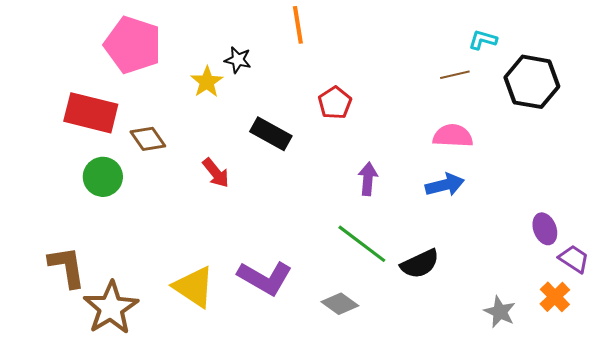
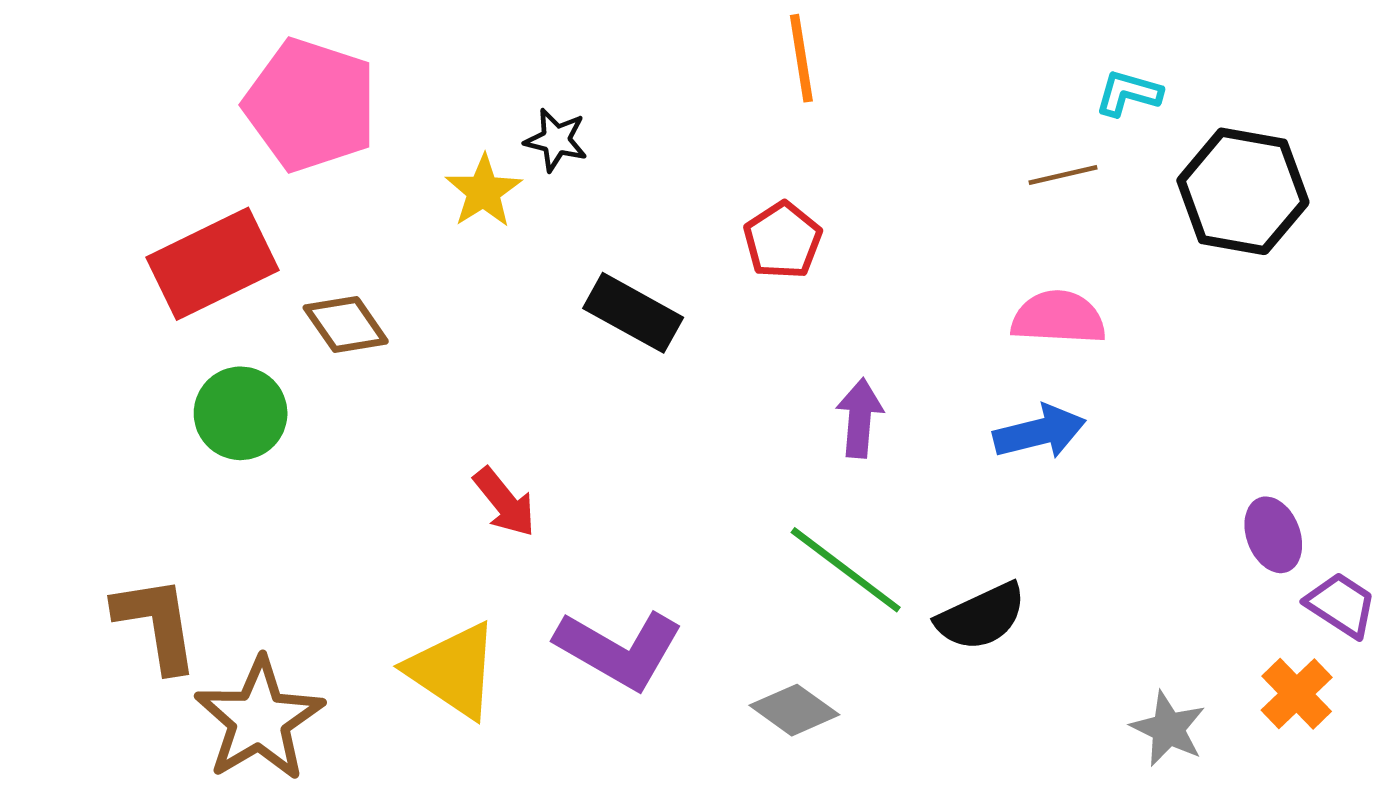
orange line: (298, 25) -> (801, 58), moved
red rectangle: (91, 113) -> (213, 264), turned -40
red arrow: (216, 173) -> (505, 502), moved

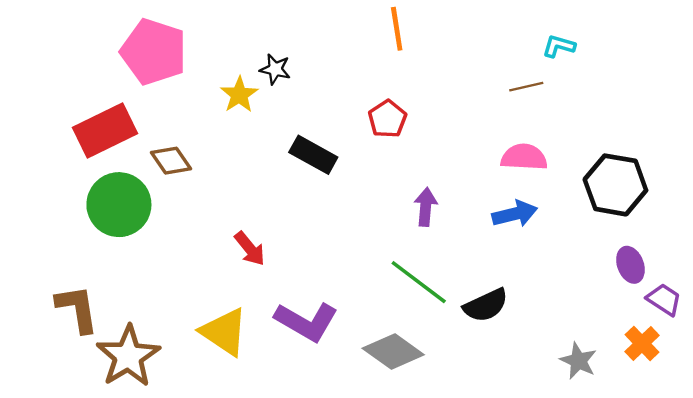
black hexagon: (1243, 191) -> (615, 185), moved
green circle: (241, 413) -> (119, 205), size x1.4
gray diamond: (794, 710) -> (393, 352), size x1.4

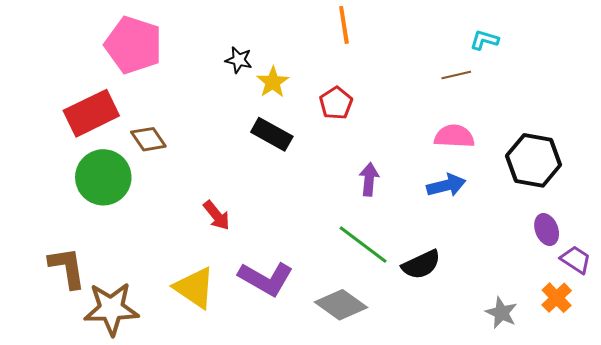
yellow star: (239, 95) -> (273, 82), moved
brown star: (128, 356) -> (111, 309), turned 30

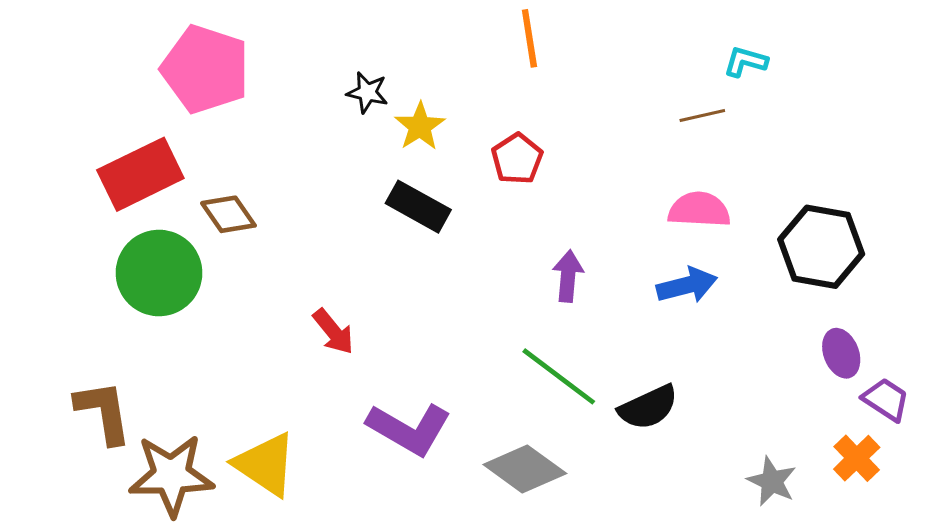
yellow triangle: (195, 288) -> (265, 464), moved

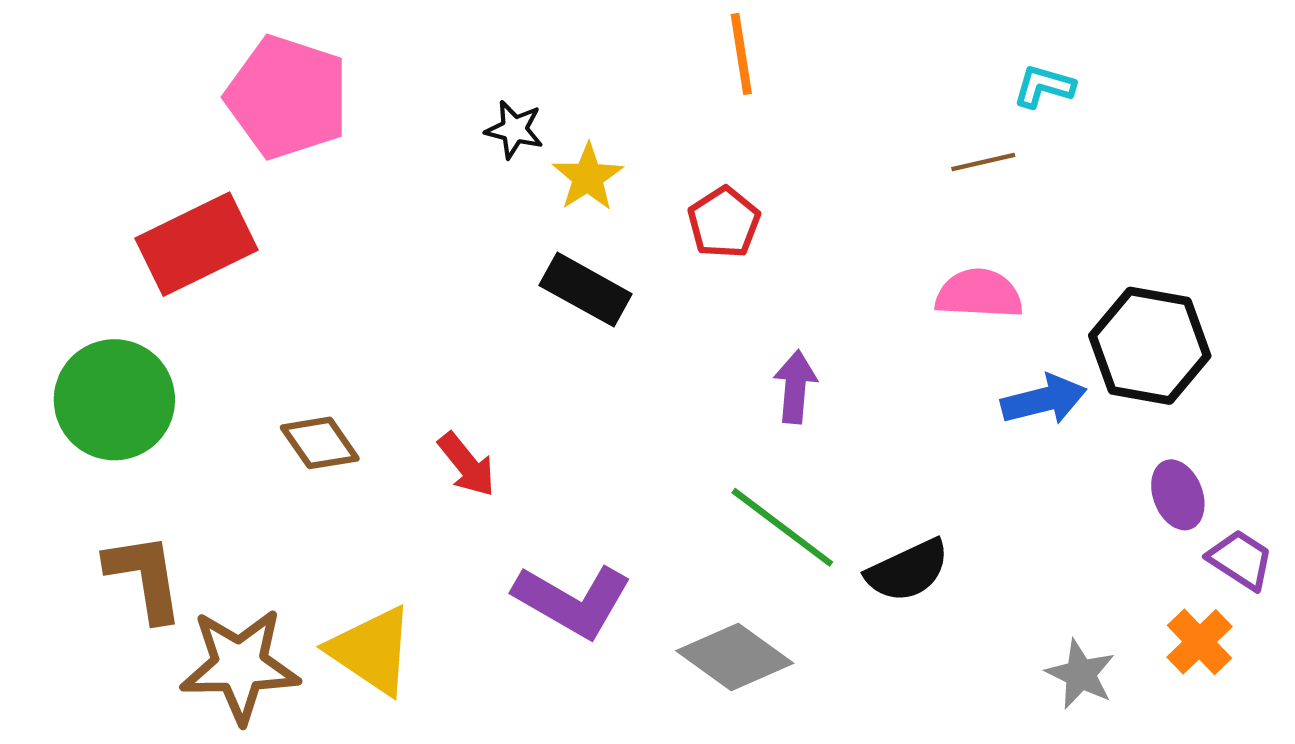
brown diamond: (228, 214) -> (320, 443), moved
green circle: (159, 273) -> (114, 400), moved
blue arrow: (687, 285) -> (1044, 400), moved

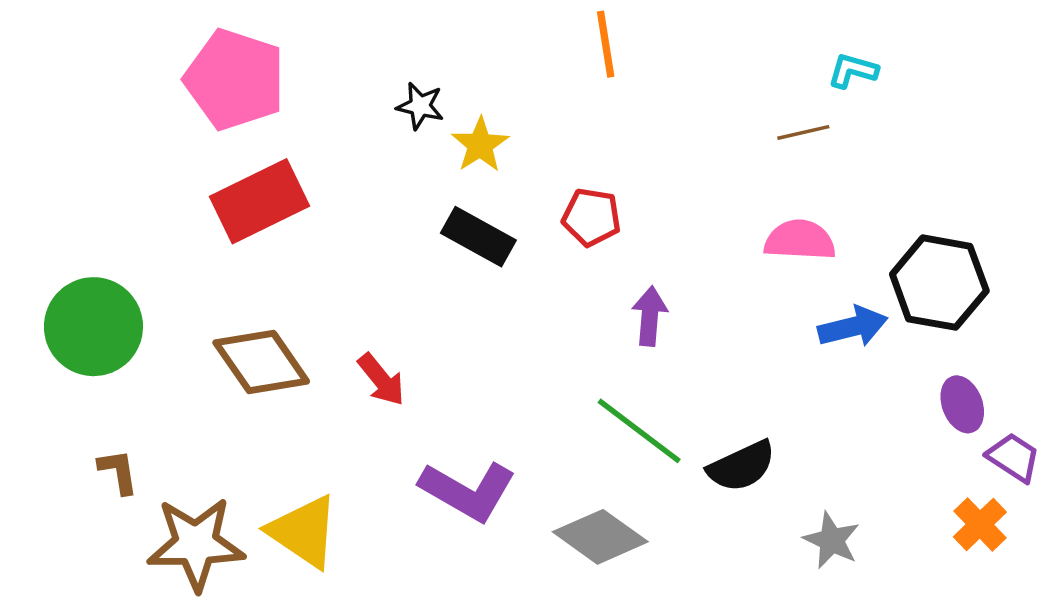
red pentagon: (724, 223) -> (591, 217), moved, turned -30
red rectangle: (197, 244) -> (259, 201), moved
brown diamond: (320, 443) -> (261, 362), size x1.5
brown L-shape: (145, 577) -> (118, 471), size x0.6
gray star: (1081, 674) -> (832, 540), moved

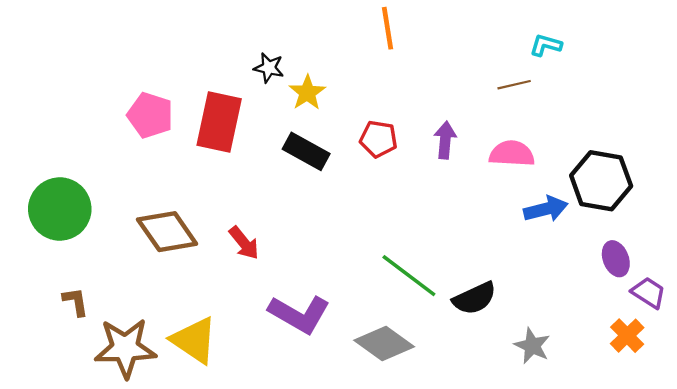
pink pentagon: (235, 79) -> (150, 115), moved, size x0.7
red rectangle: (259, 201) -> (219, 122), moved, turned -52
purple arrow: (650, 316) -> (445, 140), moved

